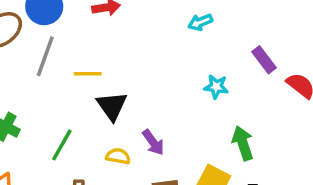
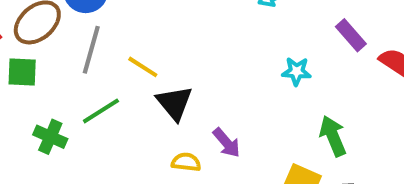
yellow line: (88, 74) -> (143, 67), turned 36
green line: (62, 145) -> (101, 111), moved, turned 32

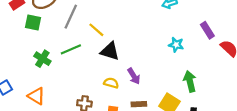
black triangle: (174, 103) -> (110, 51), turned -42

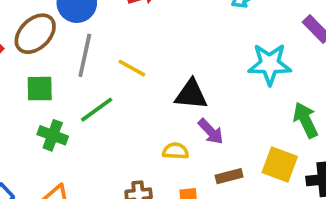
green square: (33, 23) -> (40, 89), moved
cyan star: (176, 45) -> (270, 64), size x1.6
black triangle: (110, 51) -> (191, 95), moved

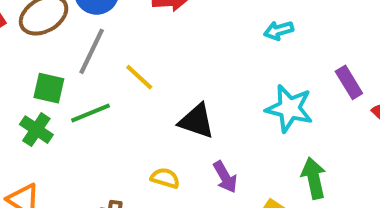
green square: (40, 89) -> (49, 88), moved
purple arrow: (211, 132) -> (225, 177), moved

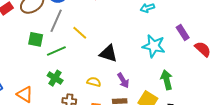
green cross: (36, 130) -> (55, 78), moved

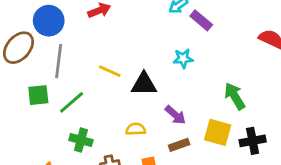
purple rectangle: (183, 32) -> (201, 20), moved
yellow line: (80, 33) -> (110, 71), moved
cyan star: (154, 46) -> (183, 58), moved, size x0.6

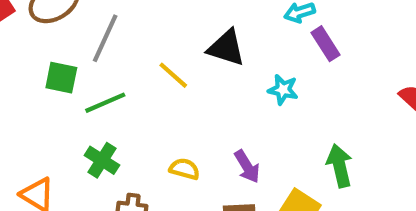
black triangle: (144, 84) -> (226, 48), moved

